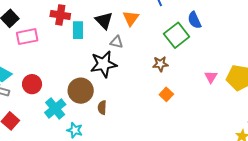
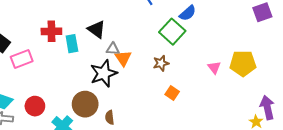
orange triangle: (131, 18) -> (123, 58), moved
blue semicircle: (194, 20) -> (188, 13), turned -96

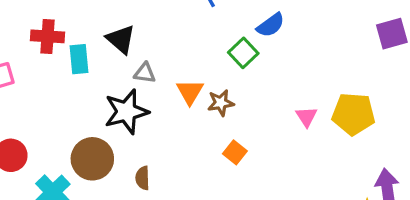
green square: (172, 32) -> (243, 53), size x0.7
orange triangle: (123, 58) -> (190, 92), moved
brown semicircle: (110, 117) -> (143, 178), moved

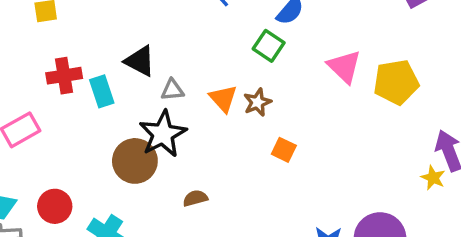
pink triangle: (306, 117) -> (344, 67), moved, size x1.5
brown circle: (92, 159) -> (135, 161), moved
brown semicircle: (143, 178) -> (195, 198), turned 90

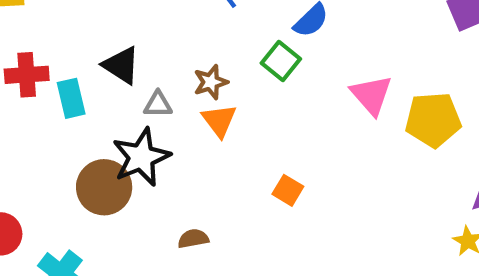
brown star: (257, 102) -> (211, 82), moved
brown semicircle: (195, 198) -> (193, 239), moved

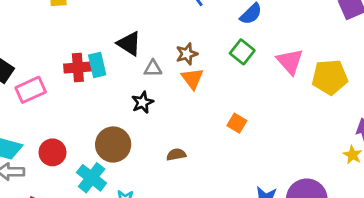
green square: (281, 61) -> (242, 52), moved
red cross: (27, 75) -> (78, 67), moved
black star: (141, 157) -> (142, 102), size x0.6
brown circle: (104, 187) -> (113, 145), moved

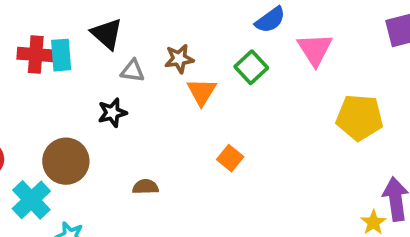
pink triangle: (290, 61) -> (315, 49), moved
orange triangle: (192, 79) -> (202, 92), moved

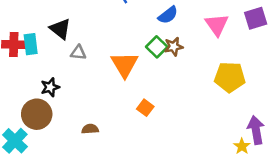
pink triangle: (315, 49) -> (217, 25), moved
brown star: (179, 59) -> (174, 47), moved
orange triangle: (202, 92) -> (125, 65), size x1.4
black star: (112, 113) -> (50, 87), moved

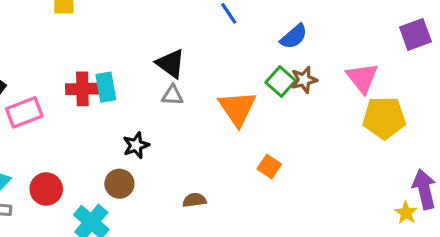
pink triangle: (217, 25) -> (362, 78), moved
black triangle: (60, 29) -> (171, 64), moved
brown circle: (37, 114) -> (119, 184), size x0.7

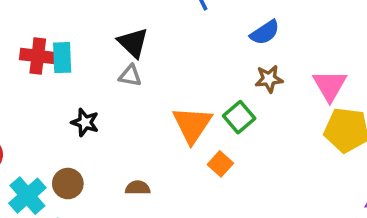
green square: (281, 82) -> (239, 117), moved
orange triangle: (237, 108) -> (192, 125), moved
black star: (136, 145) -> (85, 122), turned 30
brown circle: (119, 184) -> (68, 184), moved

